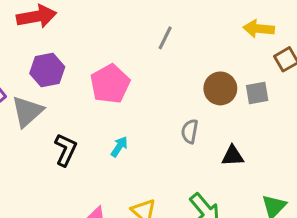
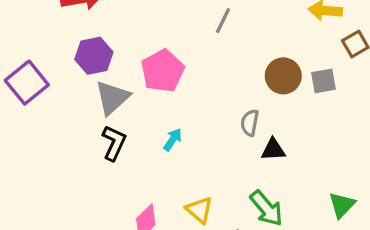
gray triangle: (27, 111) -> (112, 98), moved
black triangle: (233, 156) -> (273, 150), moved

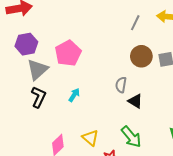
gray line: (223, 21) -> (135, 23), moved
black triangle: (273, 150) -> (135, 101), turned 35

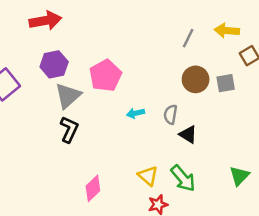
cyan arrow: (74, 95) -> (135, 113), moved, turned -136
yellow triangle: (90, 138) -> (148, 176), moved

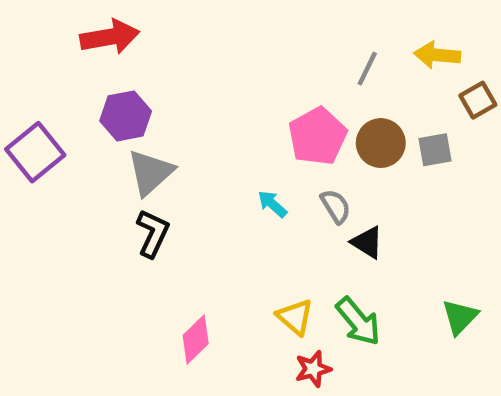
pink pentagon: (105, 76) -> (318, 136), moved
cyan arrow: (135, 113) -> (272, 204), turned 54
gray semicircle: (171, 114) -> (336, 206), turned 138

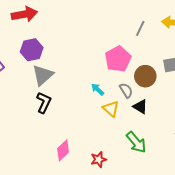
brown circle: (381, 143) -> (145, 76), moved
yellow triangle: (295, 317) -> (111, 109), moved
red star: (313, 369) -> (99, 159), moved

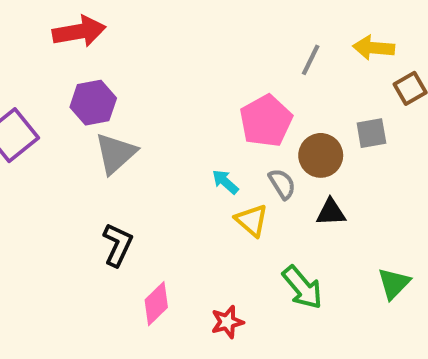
black L-shape: (44, 103) -> (118, 245), moved
black triangle: (140, 107) -> (331, 212), moved, turned -35

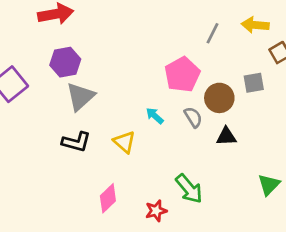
yellow triangle: (252, 220) -> (124, 142), moved
black L-shape: (118, 245) -> (76, 142), moved, turned 80
green arrow: (302, 287) -> (189, 189), moved

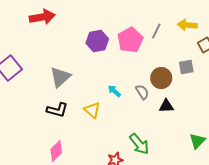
purple hexagon: (65, 62) -> (97, 41), moved
pink pentagon: (182, 75) -> (130, 40), moved
pink diamond: (108, 198) -> (56, 151), moved

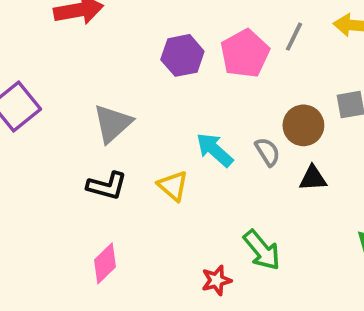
cyan arrow: (114, 91) -> (215, 150), size x1.5

